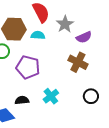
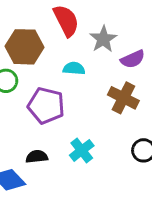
cyan semicircle: (38, 35) -> (74, 68), moved

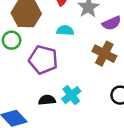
black semicircle: (37, 157) -> (47, 100), moved

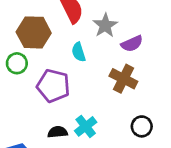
cyan semicircle: (65, 30) -> (79, 52), turned -112

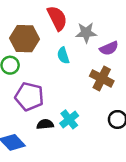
gray star: (105, 25) -> (86, 33), turned 30
purple pentagon: (53, 86) -> (29, 97), moved

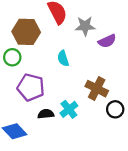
cyan semicircle: (63, 56) -> (63, 58), moved
brown cross: (102, 78) -> (97, 89), moved

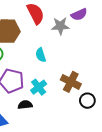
purple semicircle: (107, 41) -> (79, 14), moved
cyan cross: (69, 109) -> (39, 87), moved

